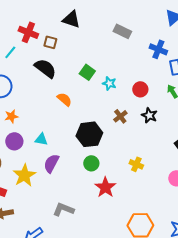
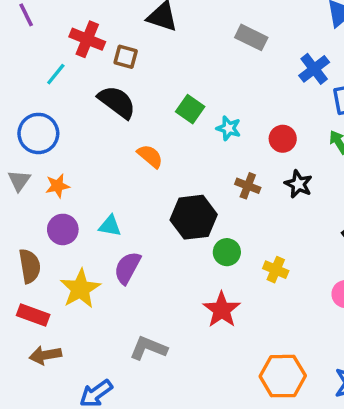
blue cross: (158, 49) -> (314, 69), turned 30
brown cross: (120, 116) -> (248, 186), turned -32
green circle: (91, 163) -> (227, 252), moved

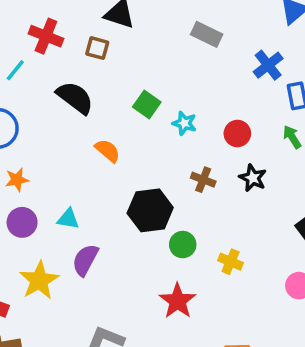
brown square: (126, 57) -> (97, 48), moved

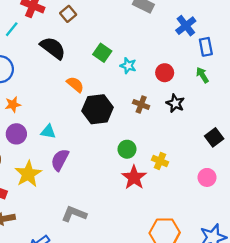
brown square: (97, 48) -> (68, 14), turned 35
black hexagon: (150, 210) -> (98, 109), moved
red star: (178, 301) -> (134, 177), moved

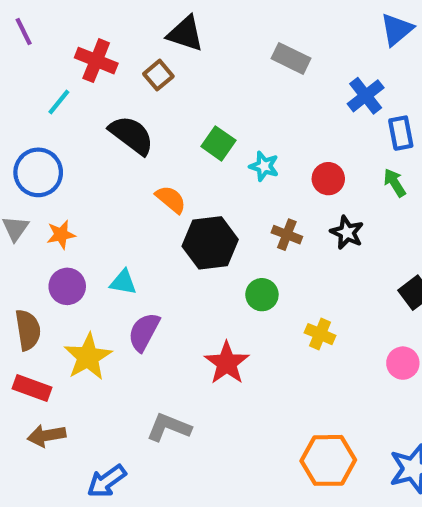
green circle: (127, 149) -> (262, 295), moved
red star: (134, 177) -> (227, 363), moved

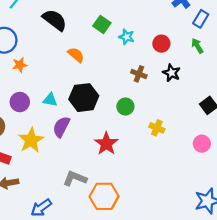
blue rectangle: (401, 133) -> (201, 19), turned 42
orange star: (61, 235) -> (20, 65), moved
black hexagon: (210, 243) -> (84, 98), moved
orange hexagon: (328, 460) -> (104, 196), moved

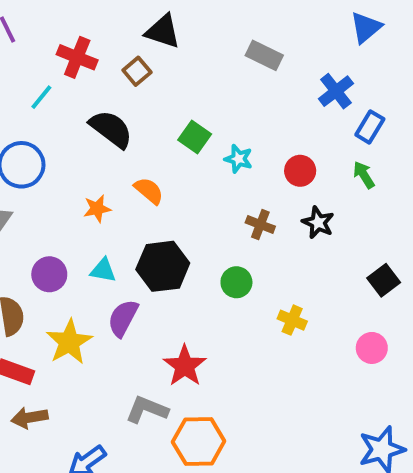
orange star: (20, 65) -> (97, 209), moved
red star: (106, 144) -> (185, 366), moved

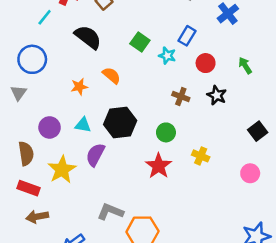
blue rectangle: (370, 127) -> (187, 36), moved
red star: (185, 366) -> (159, 166), moved

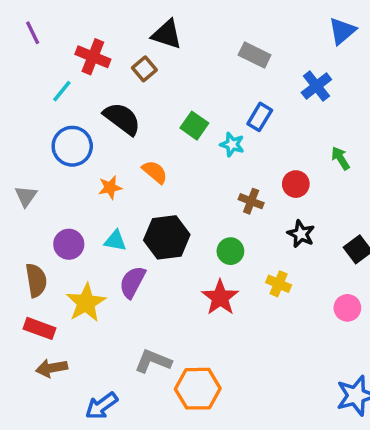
blue circle: (32, 59) -> (72, 146), moved
red circle: (206, 63) -> (296, 184), moved
black star: (217, 95) -> (301, 234), moved

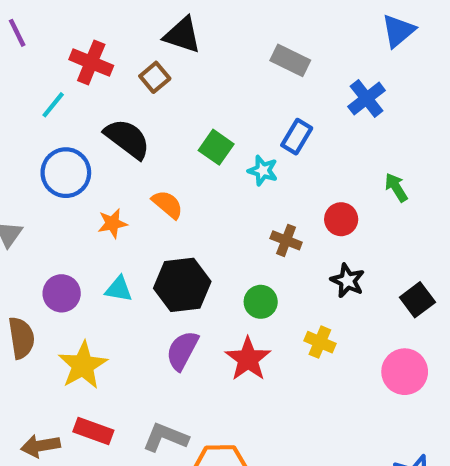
purple semicircle: (132, 282) -> (182, 351), moved
pink circle: (347, 308) -> (405, 372), size x1.4
red rectangle: (40, 328) -> (93, 431), moved

